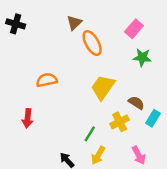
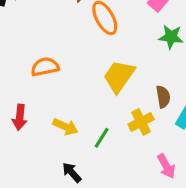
brown semicircle: (136, 103) -> (163, 97), turned 49
yellow arrow: (98, 155) -> (65, 127), moved, turned -96

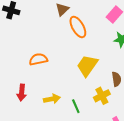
yellow arrow: (65, 127) -> (52, 99), turned -35
green line: (102, 138) -> (76, 106), turned -56

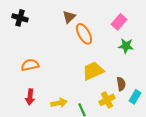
orange semicircle: (38, 59) -> (30, 65), moved
yellow trapezoid: (87, 66) -> (93, 71), turned 30

